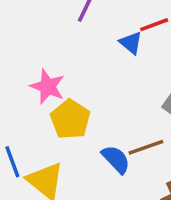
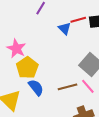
blue semicircle: (116, 159) -> (36, 87), moved

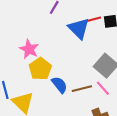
blue triangle: (65, 28) -> (79, 28), size x1.6
blue semicircle: (36, 87) -> (60, 85), moved

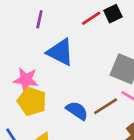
blue triangle: (79, 28) -> (60, 52), moved
yellow pentagon: (40, 69) -> (32, 101), moved

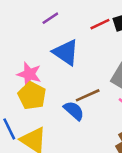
purple line: (39, 19) -> (50, 18), turned 36
brown line: (106, 106) -> (88, 95), moved

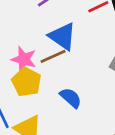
brown line: (88, 95) -> (53, 56), moved

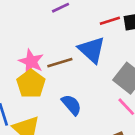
blue triangle: (62, 36) -> (92, 50), moved

